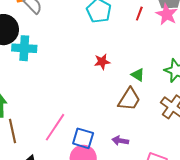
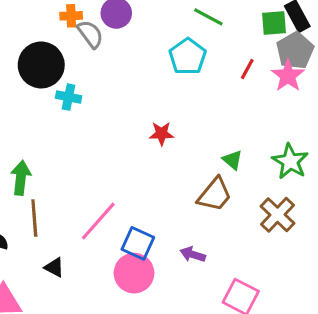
cyan cross: (24, 48) -> (69, 97), size x0.7
red star: (102, 62) -> (162, 134), moved

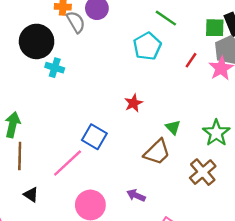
red star: (162, 134) -> (133, 103), moved, turned -30
blue square: (138, 243) -> (94, 137), moved

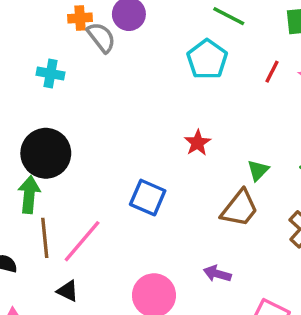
black circle: (37, 41) -> (46, 153), moved
cyan cross: (55, 68) -> (51, 74), moved
green triangle: (173, 127) -> (258, 170), turned 35
pink line: (68, 163) -> (82, 241), moved

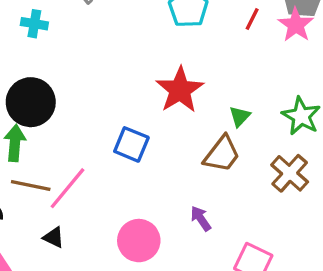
red star: (198, 143) -> (180, 90), size x1.8
brown line: (45, 238) -> (31, 185), turned -72
purple arrow: (217, 274) -> (201, 219), turned 40

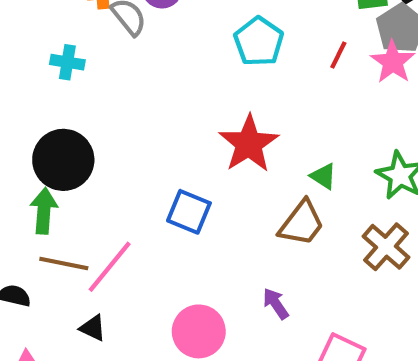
green triangle: (240, 116) -> (323, 176), turned -40

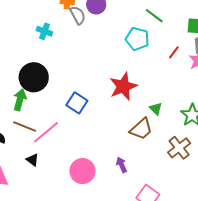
cyan pentagon: (259, 42) -> (137, 39), turned -30
blue square: (189, 212) -> (77, 103), moved

